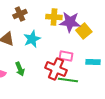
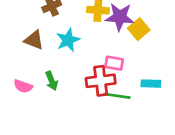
cyan rectangle: (93, 62) -> (151, 84), moved
red cross: (56, 69) -> (101, 81), turned -30

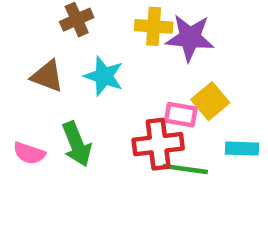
yellow square: (139, 29) -> (210, 101), moved
cyan star: (68, 40) -> (104, 76), turned -30
green arrow: (52, 81) -> (77, 144), size x1.4

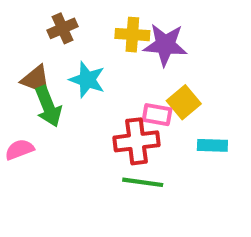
green arrow: (77, 144) -> (48, 106), moved
pink semicircle: (29, 153) -> (19, 149), turned 140
green line: (185, 169) -> (143, 182), moved

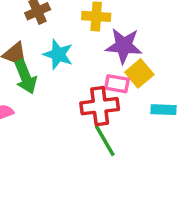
purple star: (165, 45) -> (124, 46), moved
green line: (143, 182) -> (105, 141), turned 52

